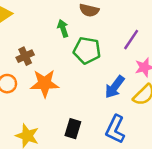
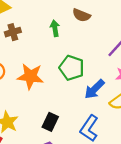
green pentagon: (87, 50) -> (72, 68), moved
brown cross: (25, 56) -> (13, 32), moved

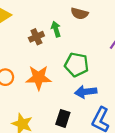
brown cross: (13, 32) -> (36, 37), moved
blue arrow: (94, 89) -> (86, 92), moved, turned 45

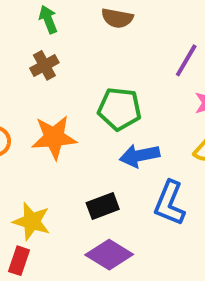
green arrow: (56, 29) -> (48, 19), moved
black rectangle: (63, 118) -> (103, 206), turned 56

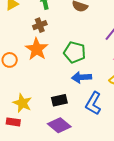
orange star: (54, 137) -> (37, 49), moved, turned 30
red rectangle: (19, 261) -> (13, 122), turned 72

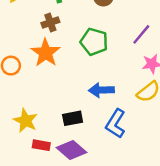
green pentagon: (75, 52) -> (94, 42), moved
red rectangle: (13, 122) -> (41, 145), moved

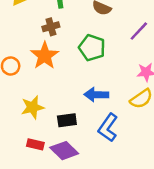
purple line: (141, 34) -> (139, 31), moved
yellow star: (26, 121) -> (33, 107), moved, turned 30

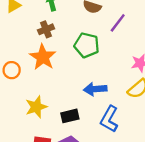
purple line: (139, 31) -> (118, 23), moved

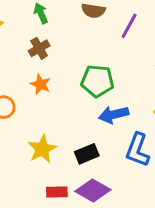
green pentagon: (87, 45) -> (97, 81), moved
orange star: (43, 57) -> (41, 84), size x0.6

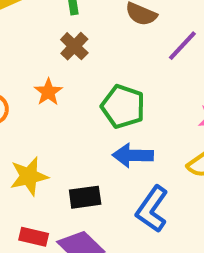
brown cross: (39, 48) -> (74, 46), moved, turned -30

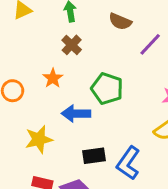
blue arrow: (133, 155) -> (76, 114), moved
black rectangle: (85, 197) -> (94, 156), moved

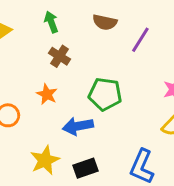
black rectangle: (94, 156) -> (85, 168), moved

